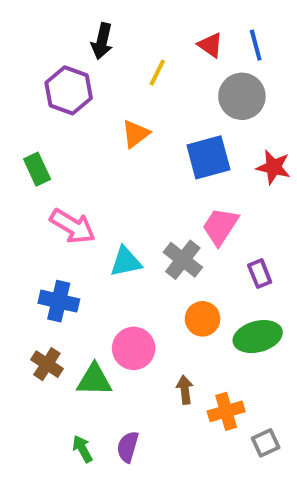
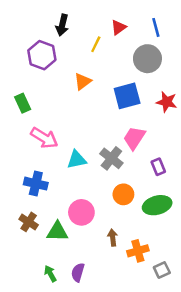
red triangle: (210, 45) -> (119, 27), moved, turned 49

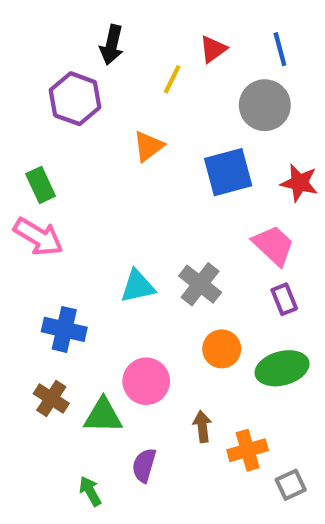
pink arrow: (44, 138) -> (38, 237), moved
pink trapezoid: (134, 138) -> (273, 245), moved, turned 100
purple semicircle: (78, 272) -> (144, 465), moved

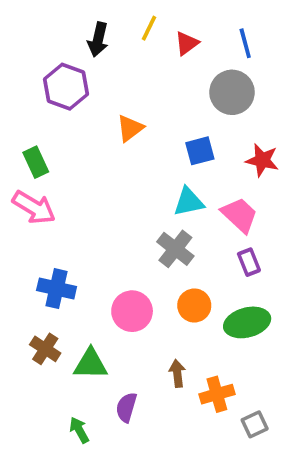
yellow line: (172, 79) -> (149, 28), moved
blue square: (228, 172) -> (200, 151), size x0.7
cyan triangle: (138, 286) -> (189, 202), moved
pink circle: (146, 381) -> (132, 311), moved

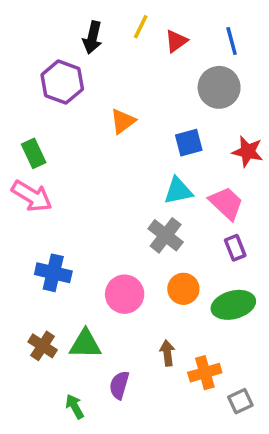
brown cross: (45, 349) -> (43, 346), moved

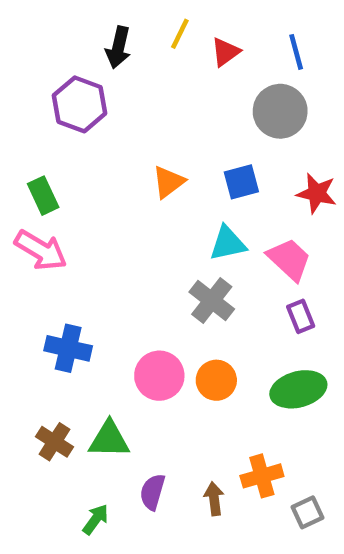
orange triangle: (123, 121) -> (168, 182), moved
orange circle: (183, 289) -> (216, 380), moved
brown arrow: (167, 353) -> (214, 499), moved
green arrow: (75, 406) -> (95, 519), turned 65

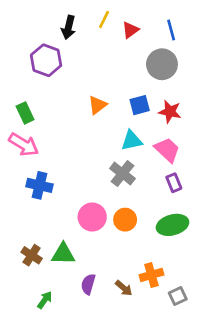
red star: (317, 193) -> (170, 112), moved
blue cross: (68, 348) -> (40, 185), moved
brown arrow: (214, 499) -> (124, 288), turned 138
green arrow: (95, 519) -> (45, 300), moved

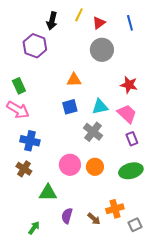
gray circle: (162, 64) -> (102, 50), moved
orange triangle: (97, 105) -> (74, 80), turned 35
blue square: (140, 105) -> (70, 107), moved
brown cross: (32, 255) -> (24, 169), moved

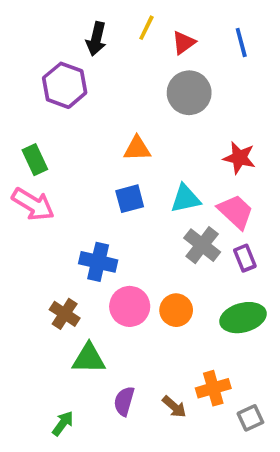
gray cross: (93, 132) -> (202, 245), moved
blue cross: (30, 141) -> (98, 262), moved
brown cross: (24, 169) -> (65, 314), moved

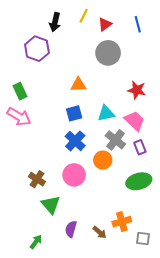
blue cross: (98, 262) -> (75, 141), moved, turned 30
orange circle: (176, 310) -> (103, 160), moved
green triangle: (89, 358) -> (51, 205), turned 48
gray square: (250, 418) -> (143, 239), turned 32

